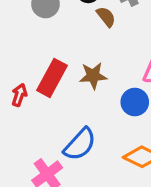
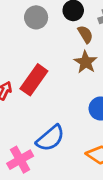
brown star: (93, 76) -> (86, 62), moved, turned 30

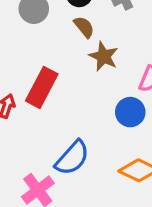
brown semicircle: (85, 34) -> (84, 27), moved

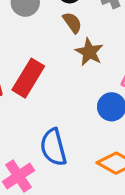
blue semicircle: (72, 158) -> (53, 147), turned 120

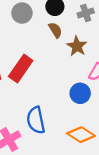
brown star: (89, 52) -> (77, 46), moved

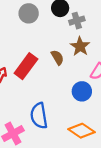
gray cross: (86, 13) -> (77, 21), moved
brown semicircle: (55, 30) -> (57, 57), moved

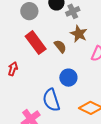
red rectangle: (26, 66) -> (36, 43), moved, turned -65
blue circle: (82, 91) -> (68, 78), moved

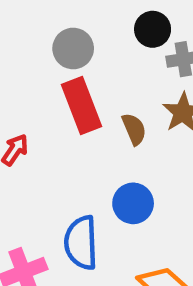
gray circle: (29, 11) -> (73, 49), moved

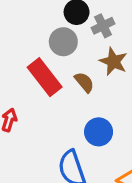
gray circle: (73, 49) -> (63, 42), moved

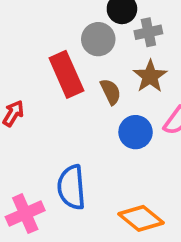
blue circle: (99, 132) -> (136, 132), moved

